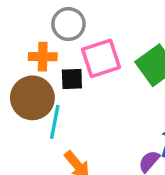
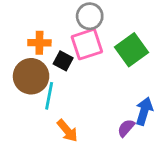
gray circle: (68, 24) -> (90, 16), moved
black square: (72, 79) -> (63, 61), turned 30

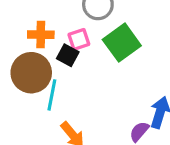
pink square: (87, 44) -> (79, 39), moved, size x0.6
green square: (132, 50) -> (122, 43), moved

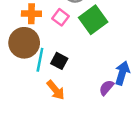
pink square: (79, 39) -> (60, 17), turned -35
black square: (68, 55) -> (59, 61), moved

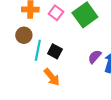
brown circle: (24, 43) -> (24, 35), size x0.6
purple semicircle: (107, 88) -> (95, 57), moved

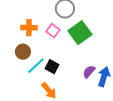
cyan line: (38, 50) -> (36, 66), turned 36

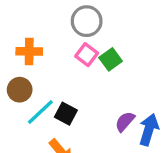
pink square: (53, 31) -> (87, 55), moved
green square: (80, 33) -> (111, 59), size x0.6

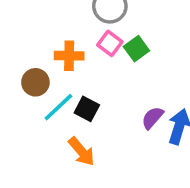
orange cross: (29, 51) -> (69, 56), moved

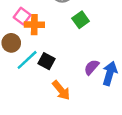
pink square: (110, 43) -> (22, 16), moved
orange arrow: (82, 151) -> (61, 90), moved

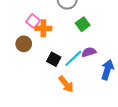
cyan line: (27, 60) -> (73, 58), moved
purple semicircle: (92, 67) -> (89, 52), moved, turned 32

